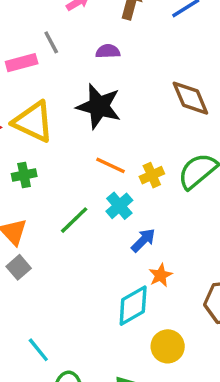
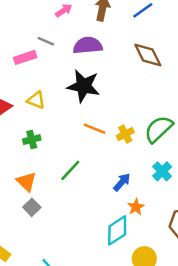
gray line: (51, 42) -> (46, 41), turned -35
purple semicircle: (108, 51) -> (88, 45), size x1.6
brown diamond: (190, 98) -> (148, 55), moved
yellow triangle: (33, 122) -> (36, 100), size x0.6
cyan cross: (119, 206) -> (162, 171), moved

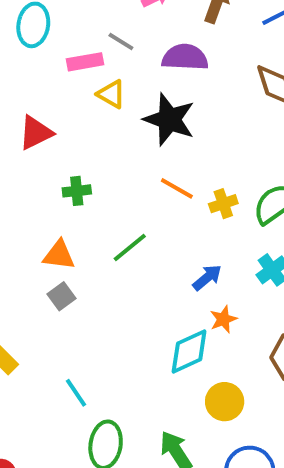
yellow triangle: (36, 100) -> (111, 94), moved
orange triangle: (26, 182) -> (59, 255), turned -45

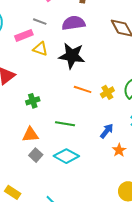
green line: (130, 248) -> (65, 124), turned 60
cyan diamond: (189, 351) -> (66, 156), moved, turned 65

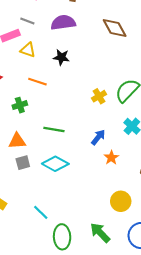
black star: (72, 56) -> (61, 57), size x0.6
orange line: (83, 89) -> (37, 82), moved
gray square: (36, 155) -> (23, 163), turned 32

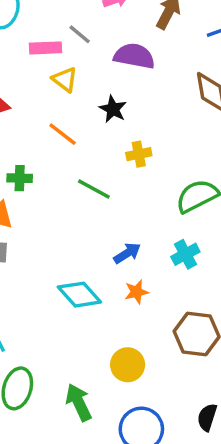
yellow cross: (99, 96) -> (139, 154), moved
green cross: (20, 105) -> (20, 178), moved
green line: (54, 129) -> (94, 189), moved
cyan diamond: (55, 164) -> (79, 295), moved

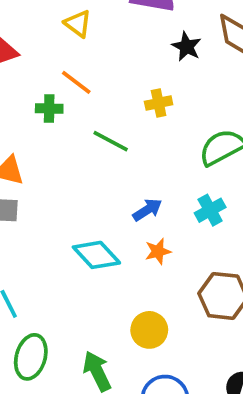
black star: (113, 109) -> (187, 47), moved
green cross: (20, 178) -> (49, 109), moved

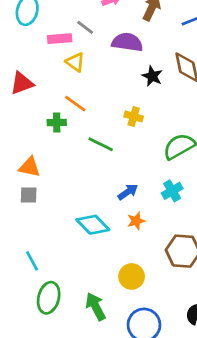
yellow cross: (159, 103) -> (134, 116), turned 30

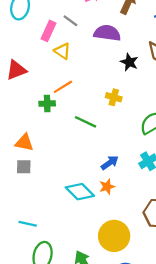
pink rectangle: (60, 39) -> (48, 31), turned -60
orange line: (75, 104) -> (63, 87), turned -66
orange star: (136, 221) -> (107, 187), moved
cyan line: (32, 261) -> (28, 224), turned -48
yellow circle: (132, 276) -> (114, 236), size x1.4

